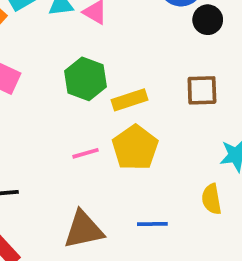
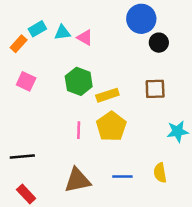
pink line: (86, 153) -> (79, 130), turned -72
yellow semicircle: (212, 199) -> (160, 173), moved

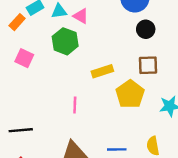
black circle: (159, 43) -> (146, 29), moved
green hexagon: (79, 81) -> (65, 41), moved
yellow pentagon: (111, 126) -> (130, 94), moved

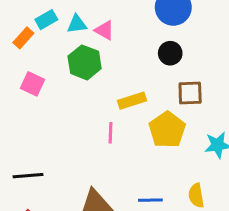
black circle: (146, 29) -> (170, 53), moved
pink line: (75, 105) -> (111, 133), moved

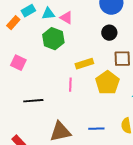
pink square: (32, 84) -> (18, 63), moved
black line: (28, 176) -> (33, 101), moved

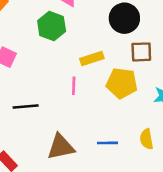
black circle: (109, 33) -> (124, 18), size x1.5
yellow pentagon: (107, 83) -> (122, 83), turned -30

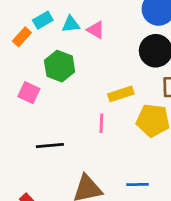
green hexagon: (52, 26) -> (60, 66), moved

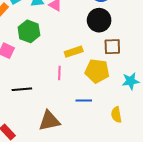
blue line: (138, 185) -> (84, 100), moved

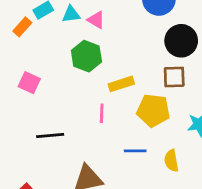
black circle: (99, 20) -> (181, 41), moved
green hexagon: (29, 31) -> (86, 56), moved
yellow semicircle: (116, 115) -> (171, 161), moved

